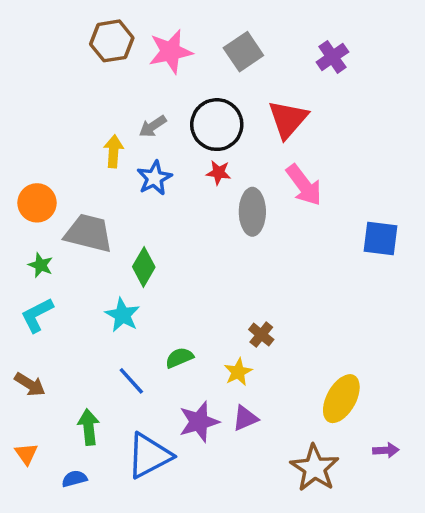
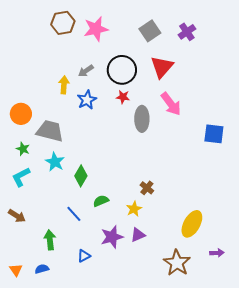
gray square: (243, 52) -> (150, 31), moved
green diamond: (144, 267) -> (81, 176), moved
cyan star: (122, 315) -> (55, 162), moved
orange triangle: (26, 454) -> (16, 270), moved
blue triangle: (149, 456) -> (84, 256), size x0.5

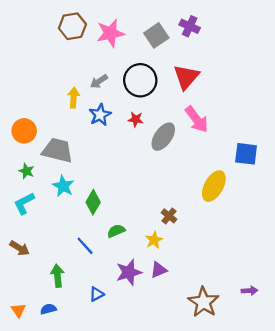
gray square: (150, 31) -> (156, 35), moved
purple cross: (187, 32) -> (190, 26), moved, turned -30
red star: (123, 97) -> (136, 119), moved
gray ellipse: (142, 119) -> (163, 137), turned 35
yellow ellipse: (192, 224) -> (214, 186), moved

